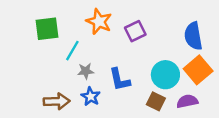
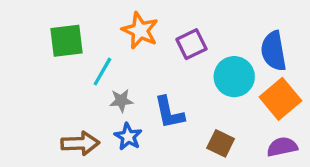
cyan circle: (165, 75) -> (234, 77), moved
purple semicircle: (187, 101) -> (282, 147), moved

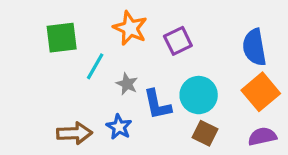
cyan circle: (234, 77) -> (199, 95), moved
gray star: (121, 101) -> (127, 84), moved, turned 30

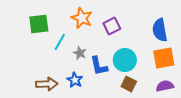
orange square: (261, 92) -> (164, 58), turned 30

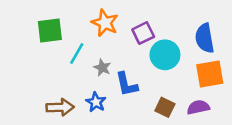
cyan circle: (125, 60) -> (165, 55), moved
purple semicircle: (165, 86) -> (198, 107), moved

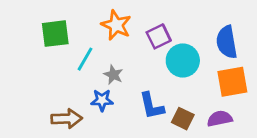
blue L-shape: (127, 84) -> (152, 106), moved
blue star: (96, 102) -> (102, 100), moved, turned -30

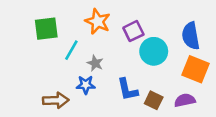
orange square: (232, 82) -> (196, 69), turned 32

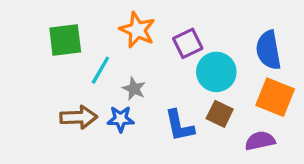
brown arrow: (56, 100) -> (79, 117), moved
brown square: (154, 100) -> (220, 114), moved

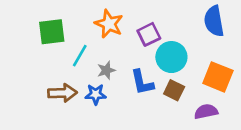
blue semicircle: (268, 50) -> (214, 21), moved
gray star: (134, 89) -> (106, 70), turned 30
blue L-shape: (179, 126) -> (142, 82), moved

